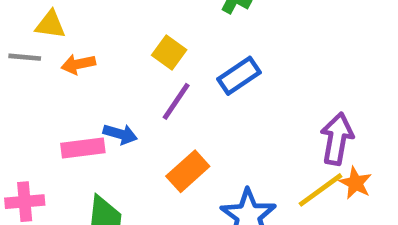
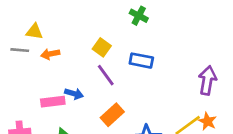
blue rectangle: (239, 76) -> (141, 61), turned 45
purple line: (176, 101) -> (106, 75), turned -70
purple arrow: (337, 139) -> (207, 80), moved

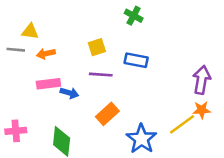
yellow square: (102, 47) -> (97, 47), turned 36
purple line: (106, 75) -> (101, 75), turned -50
pink rectangle: (53, 102) -> (48, 84), moved
orange star: (207, 121) -> (202, 110), moved, turned -30

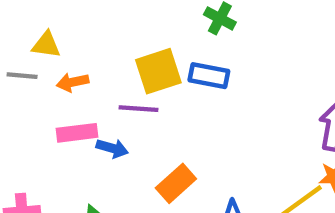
yellow square: (97, 47) -> (158, 71), size x1.5
blue rectangle: (136, 60) -> (209, 76), moved
purple line: (101, 75) -> (139, 109), moved

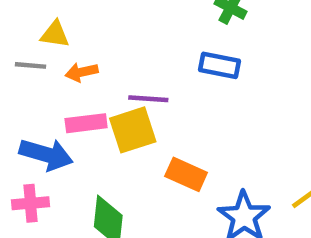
yellow square: (158, 71) -> (133, 130), moved
blue arrow: (112, 148) -> (46, 154), moved, size x1.6
orange rectangle: (176, 183) -> (186, 174), turned 66

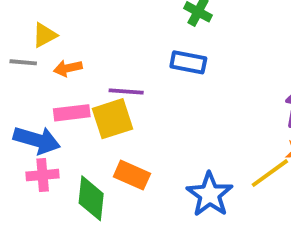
yellow triangle: (55, 34) -> (45, 35), turned -36
orange rectangle: (186, 174) -> (132, 175), moved
pink cross: (31, 203) -> (43, 175), moved

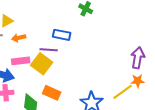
blue rectangle: (188, 62) -> (62, 35), moved
yellow square: (113, 119) -> (42, 64), turned -35

